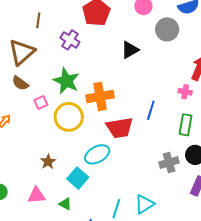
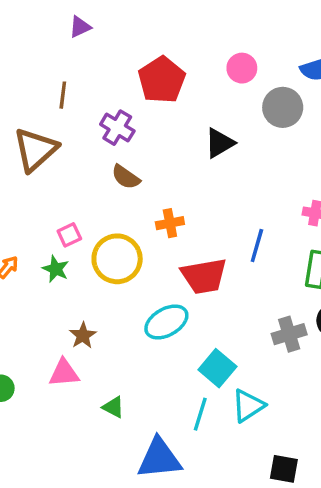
green star: (66, 81) -> (56, 269), moved, size x0.6
brown semicircle: (20, 83) -> (126, 177), moved
orange cross: (100, 96) -> (170, 223), size x0.6
cyan square: (78, 178) -> (217, 368), moved
pink triangle: (36, 195) -> (64, 373), moved

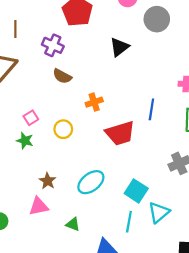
yellow circle: (117, 259) -> (63, 129), size x0.6
cyan ellipse: (166, 322) -> (91, 182), moved

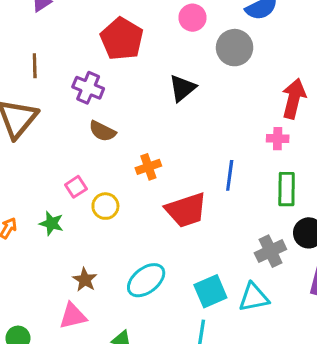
pink square: (31, 118) -> (76, 187), moved
cyan square: (136, 191) -> (210, 291), turned 35
cyan triangle: (159, 212) -> (254, 297), moved, turned 30

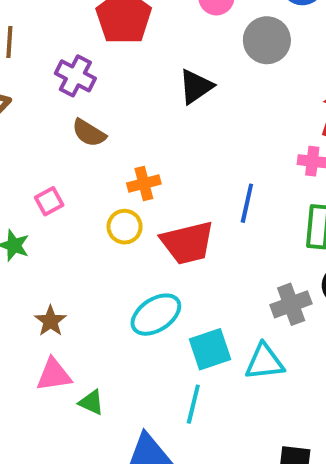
yellow circle: (105, 206) -> (125, 227), moved
cyan ellipse: (146, 280) -> (156, 315), moved
pink triangle: (73, 316) -> (54, 375), moved

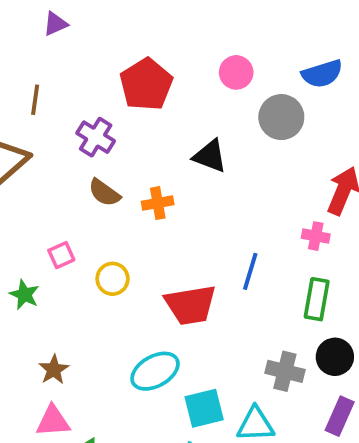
black triangle: (196, 86) -> (210, 156), turned 51
orange cross: (144, 184) -> (158, 203), moved
yellow circle: (125, 227) -> (113, 279), moved
gray cross: (291, 304) -> (285, 371), turned 30

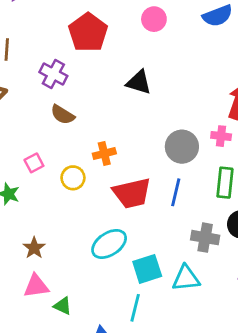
gray circle: (281, 117) -> (182, 147), moved
orange cross: (158, 203) -> (104, 154), moved
blue line: (250, 271) -> (176, 192), moved

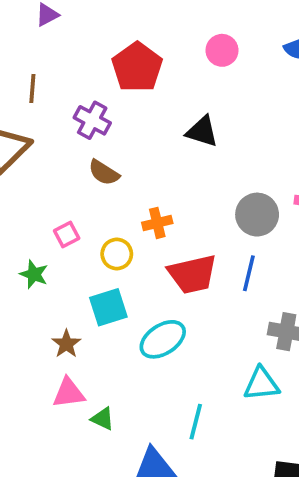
cyan square: (147, 269) -> (108, 307), moved

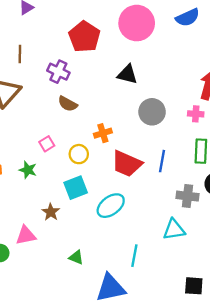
pink circle: (222, 50) -> (137, 23), size x1.8
gray circle: (257, 215) -> (152, 112), moved
red trapezoid: (192, 274) -> (127, 164), turned 40
pink triangle: (69, 393) -> (26, 235), moved

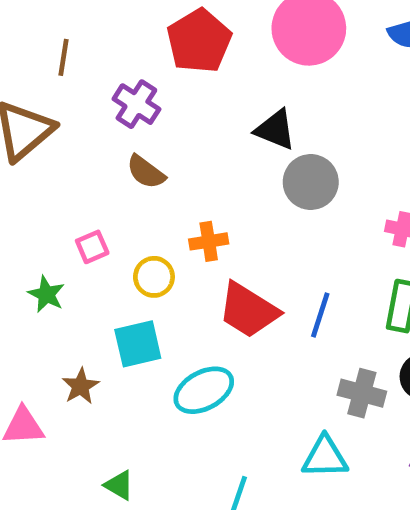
gray circle: (152, 112) -> (311, 182), moved

